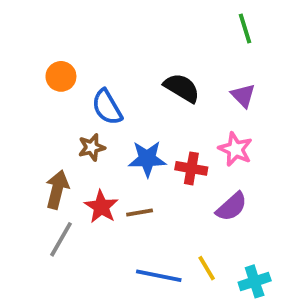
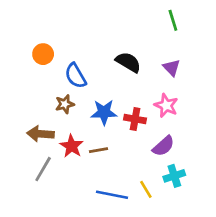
brown arrow: (57, 189) -> (40, 134), turned -100
cyan cross: (255, 281) -> (174, 176), moved

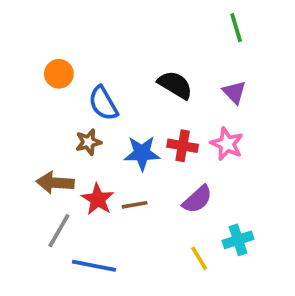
red cross: (135, 119) -> (183, 146), moved
purple semicircle: (163, 146) -> (197, 199), moved
blue line: (112, 195) -> (94, 266), moved

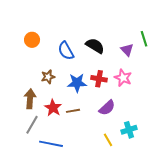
green line: (236, 28) -> (144, 39), moved
blue semicircle: (103, 103) -> (66, 51), moved
brown arrow: (55, 183) -> (30, 99), turned 90

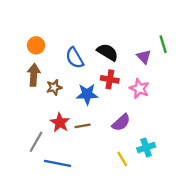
red cross: (99, 79) -> (110, 79), moved
brown arrow: (30, 99) -> (34, 75), moved

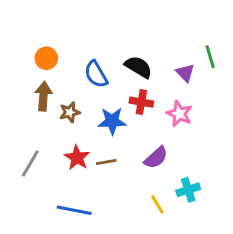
gray line: (36, 142) -> (30, 163), moved

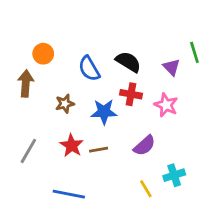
brown arrow: (43, 96) -> (26, 83), moved

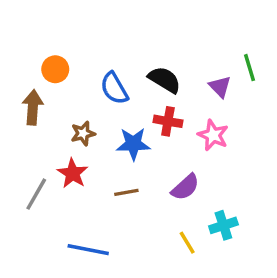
red star: (72, 146) -> (73, 173), moved

